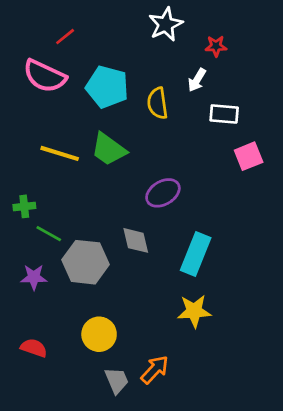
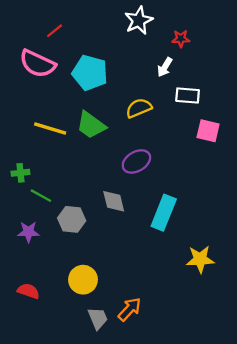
yellow semicircle: (157, 103) -> (139, 108), moved, turned 75
pink square: (249, 156) -> (208, 131), turned 35
gray hexagon: (85, 262) -> (72, 219), size x0.7
yellow star: (194, 311) -> (200, 259), moved

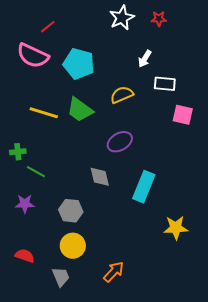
red star: (181, 39) -> (159, 19), moved
gray hexagon: (72, 219) -> (71, 211), moved
gray trapezoid: (98, 318) -> (61, 277), moved

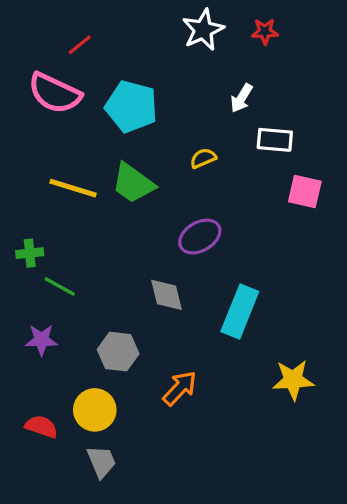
yellow semicircle: (122, 95) -> (203, 158), size x0.7
yellow circle: (73, 246) -> (95, 410), moved
orange arrow: (114, 272) -> (180, 388), moved

